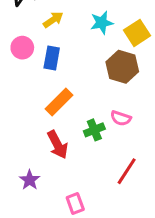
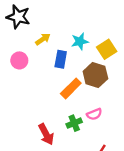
blue rectangle: (52, 58) -> (61, 59), moved
orange rectangle: (59, 102) -> (71, 88), moved
pink semicircle: (121, 118) -> (94, 114), turned -40

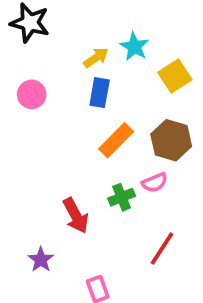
yellow arrow: (43, 39) -> (96, 58), moved
cyan star: (80, 41) -> (134, 47), moved, turned -30
brown hexagon: (95, 75) -> (171, 140), moved

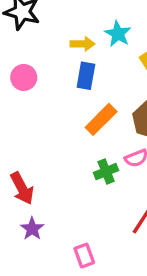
yellow arrow: (96, 58) -> (83, 44), turned 35
red arrow: (76, 216) -> (22, 188), moved

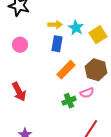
cyan star: (118, 34) -> (76, 28), moved
red arrow: (22, 188) -> (19, 92), moved

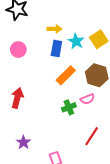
cyan star: (76, 28) -> (76, 41), moved
red arrow: (19, 92) -> (17, 98), turned -138

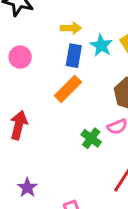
orange rectangle: (66, 75) -> (68, 89), moved
green cross: (69, 107) -> (91, 138), turned -32

